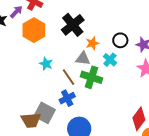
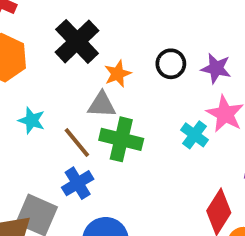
cyan cross: (110, 60) -> (194, 135), moved

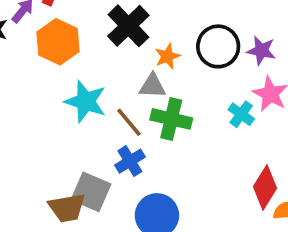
black circle: (171, 64) -> (218, 46), size x1.5
cyan star: (32, 120) -> (86, 101), size x1.6

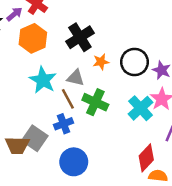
gray triangle: (152, 86) -> (76, 78), moved
cyan cross: (241, 114) -> (141, 108), size x1.5

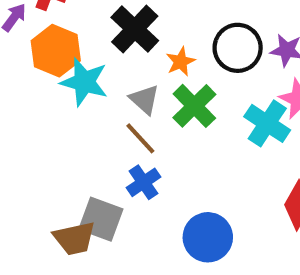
gray triangle: (76, 78) -> (144, 99), turned 42
cyan star: (43, 80) -> (84, 82), moved
green cross: (95, 102) -> (194, 106), moved, turned 35
blue circle: (74, 162) -> (208, 237), moved

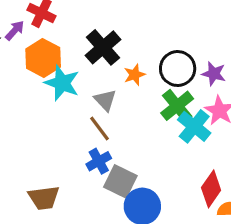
green cross: (194, 106) -> (177, 106), moved
gray square: (101, 219) -> (120, 181), moved

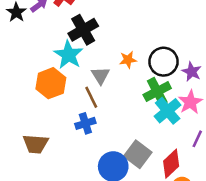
black cross: (103, 47) -> (83, 30), moved
orange hexagon: (43, 58) -> (51, 83), moved
gray square: (120, 181) -> (138, 154), moved

